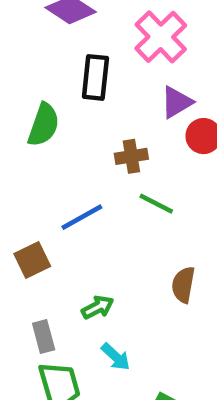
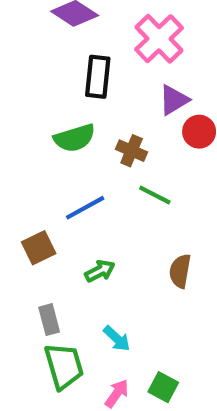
green semicircle: (44, 125) -> (75, 138), moved, turned 54
brown cross: (131, 156) -> (132, 151), turned 32
green arrow: (98, 307) -> (100, 271), moved

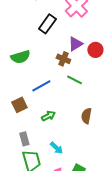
black rectangle: (98, 77) -> (47, 24), turned 30
purple triangle: (174, 100) -> (75, 44), moved
green semicircle: (75, 138) -> (20, 57), moved

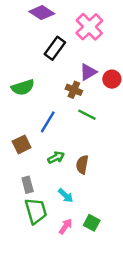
blue line: (41, 86) -> (48, 122), turned -30
brown semicircle: (86, 116) -> (82, 165), moved

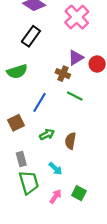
black rectangle: (55, 48) -> (31, 36), moved

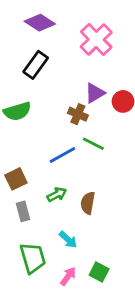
blue line: (39, 102) -> (62, 155), moved, turned 30
gray rectangle: (21, 159) -> (23, 211), moved

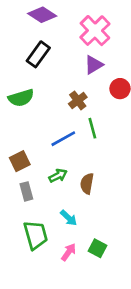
purple triangle: (95, 93) -> (94, 65), moved
brown cross: (78, 114) -> (78, 100), turned 30
green line: (93, 144) -> (92, 128), turned 48

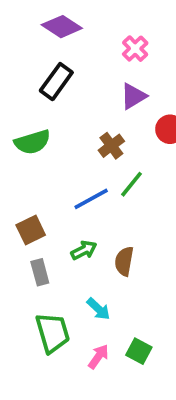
pink cross: (95, 31) -> (135, 49), size x0.6
green line: (92, 128) -> (131, 184), turned 54

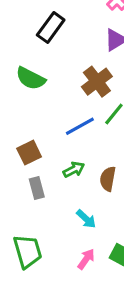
green semicircle: (32, 142) -> (31, 78), turned 44
brown cross: (111, 146) -> (97, 82), size x1.4
green trapezoid: (53, 333) -> (27, 251), moved

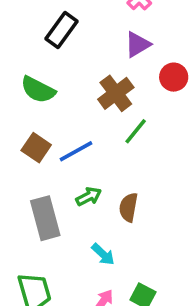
blue line: (80, 126) -> (76, 151), moved
brown square: (29, 153) -> (36, 148), moved, turned -30
gray rectangle: (37, 188) -> (45, 218), size x1.6

